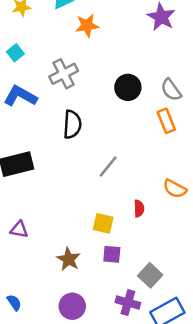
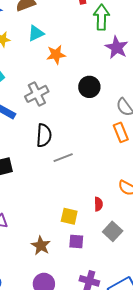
black circle: (128, 87) -> (89, 87), moved
gray line: (108, 167) -> (63, 158), moved, turned 30
gray square: (150, 275) -> (113, 231), moved

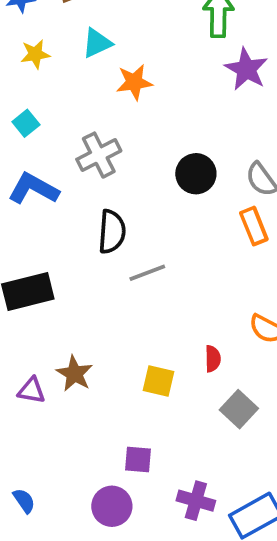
black circle: (89, 87) -> (196, 174), moved
purple square: (76, 241) -> (138, 460), moved
brown star: (41, 246) -> (74, 374), moved

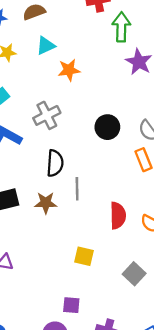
gray line: (147, 273) -> (77, 189), turned -70
red semicircle: (213, 359) -> (118, 216), moved, size x1.6
brown star: (74, 374) -> (46, 203), moved, turned -30

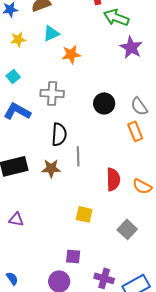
green arrow: (121, 27) -> (116, 17), turned -70
gray cross: (47, 115) -> (52, 93), turned 30

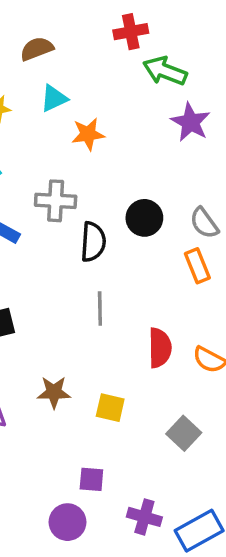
black semicircle: (59, 134) -> (93, 242), moved
brown star: (51, 168) -> (54, 392), moved

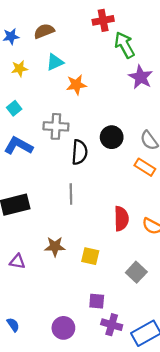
green arrow: (165, 71) -> (125, 45), turned 40
orange rectangle: (197, 266) -> (145, 167), turned -36
gray line: (100, 308) -> (71, 194), moved
purple square: (91, 479) -> (97, 301), moved

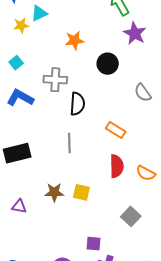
cyan triangle: (55, 62) -> (39, 13), moved
black circle: (112, 137) -> (108, 64), moved
orange rectangle: (145, 167) -> (116, 130), moved
yellow square: (90, 256) -> (81, 192), moved

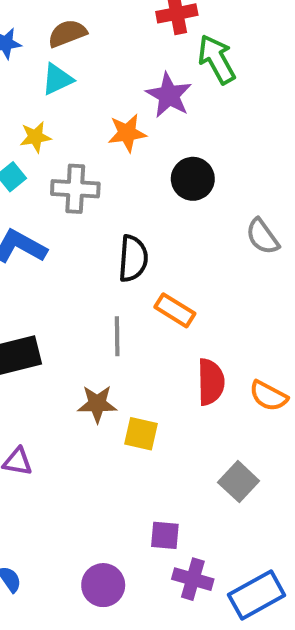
yellow star: (21, 25) -> (35, 137), moved
purple star: (135, 33) -> (169, 95), moved
gray cross: (55, 80) -> (75, 189), moved
orange rectangle: (116, 130) -> (175, 310), moved
brown star: (54, 192) -> (97, 404), moved

